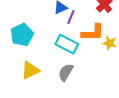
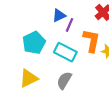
orange L-shape: (93, 33) -> (91, 41), turned -80
cyan pentagon: (22, 35) -> (34, 43), moved

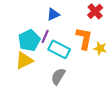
purple line: (69, 25) -> (45, 36), moved
yellow triangle: (29, 78) -> (24, 60), moved

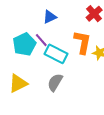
purple line: (45, 36) -> (41, 40), turned -64
yellow triangle: (24, 60) -> (18, 83), moved

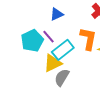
cyan rectangle: (56, 54) -> (63, 50), turned -65
yellow triangle: (18, 83) -> (53, 63), moved

